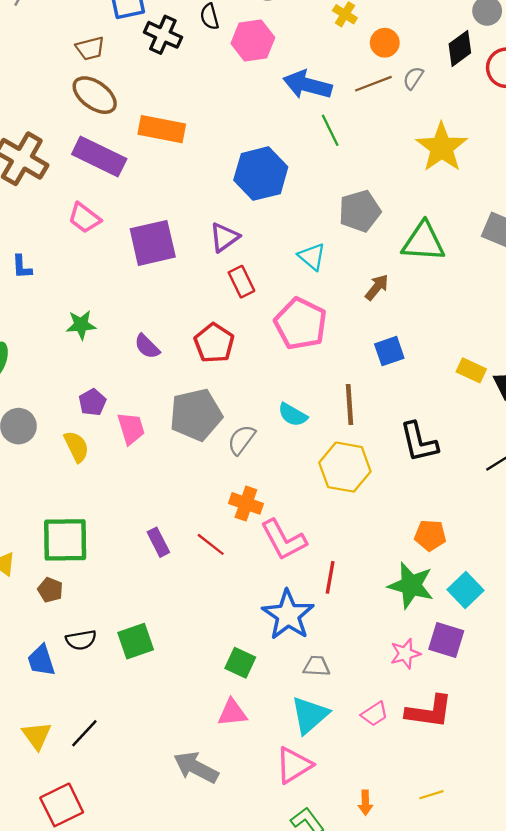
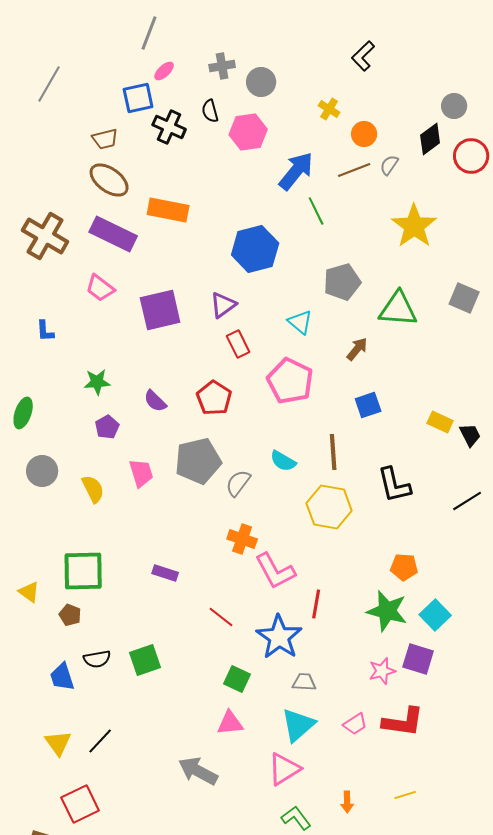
blue arrow: (307, 85) -> (296, 171), turned 114
purple pentagon: (92, 402) -> (107, 427), moved
purple rectangle: (158, 542) -> (165, 573), turned -45
red line: (211, 544) -> (221, 617), moved

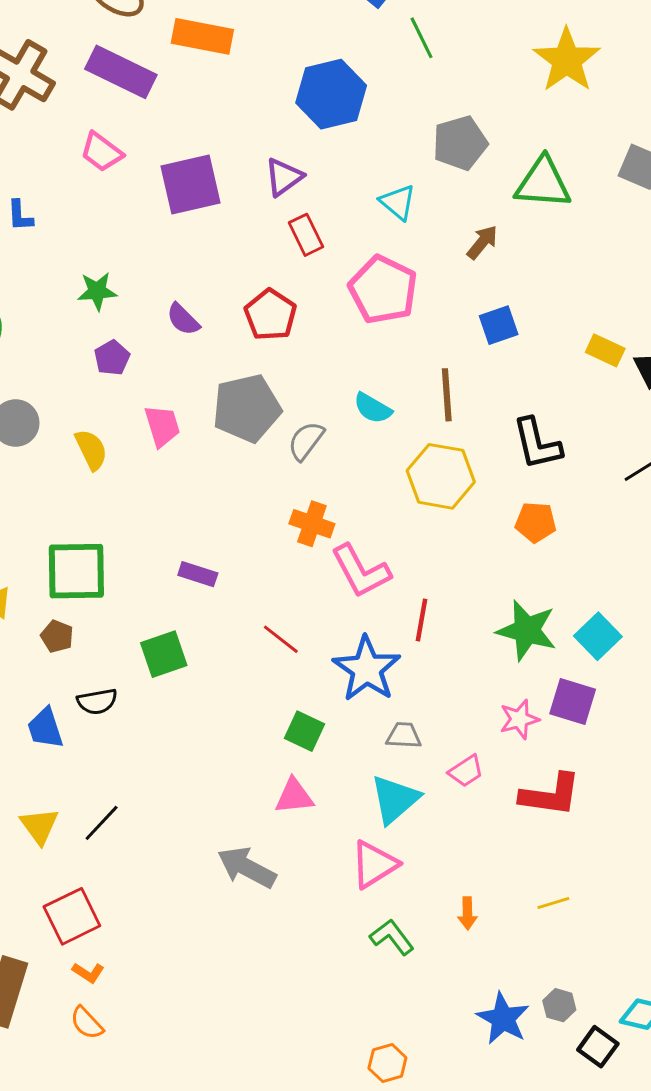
orange pentagon: (404, 567) -> (536, 522), moved
green square: (145, 660) -> (164, 654), moved
pink trapezoid: (355, 724) -> (466, 771), moved

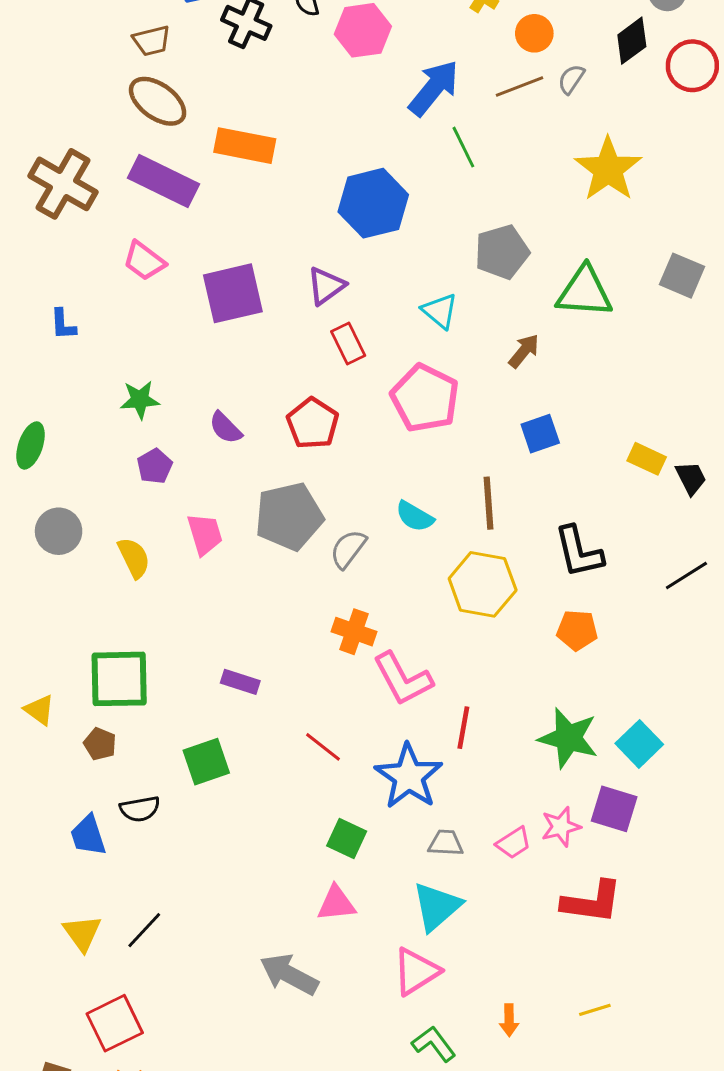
pink trapezoid: (466, 771) -> (514, 843), moved

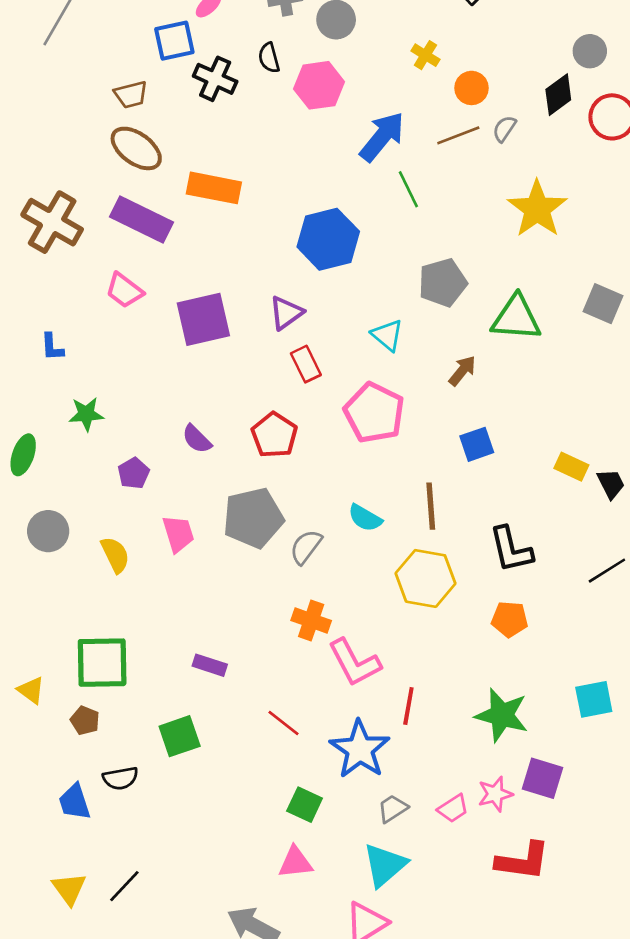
green star: (140, 400) -> (86, 414), moved
cyan square: (639, 744) -> (594, 699), moved, turned 33
gray trapezoid: (446, 843) -> (393, 809), turned -36

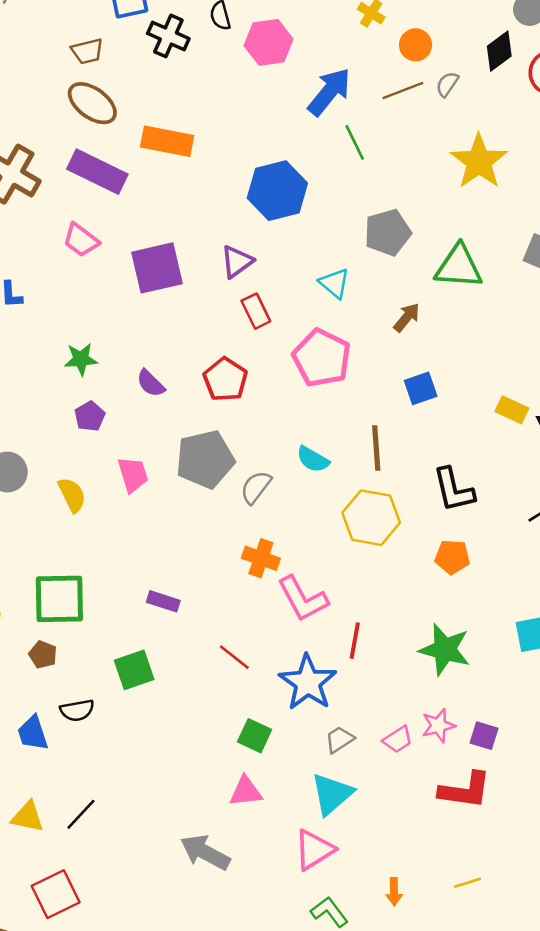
green star: (86, 414) -> (81, 359), moved
purple square: (542, 778) -> (484, 736), moved, size x0.7
yellow triangle: (69, 889) -> (28, 817), turned -42

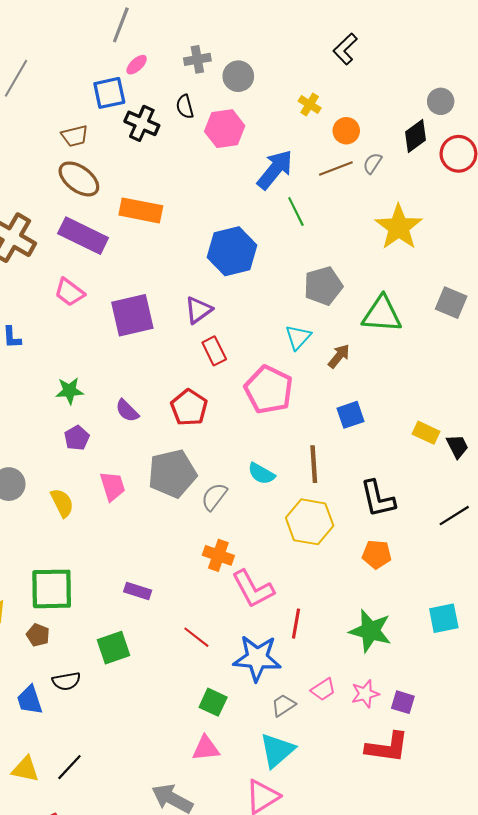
cyan triangle: (334, 283) -> (298, 337), moved, turned 32
blue star: (308, 682) -> (257, 658), turned -30
pink trapezoid: (398, 739) -> (323, 690), moved

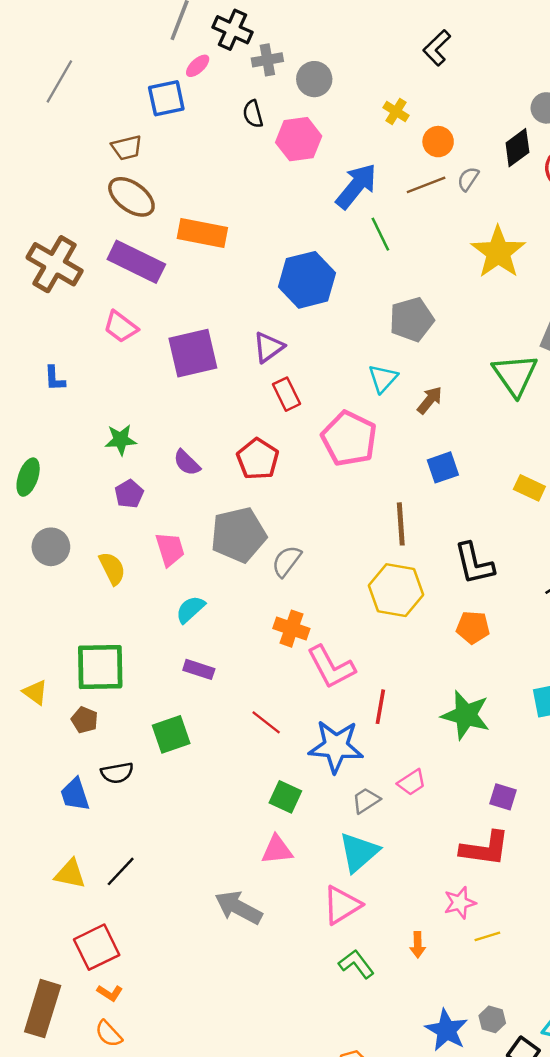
black cross: (142, 123) -> (232, 30), moved
green triangle: (382, 314) -> (515, 375), moved, turned 51
cyan semicircle: (261, 474) -> (190, 609), moved, turned 108
pink star: (365, 694) -> (460, 903), moved

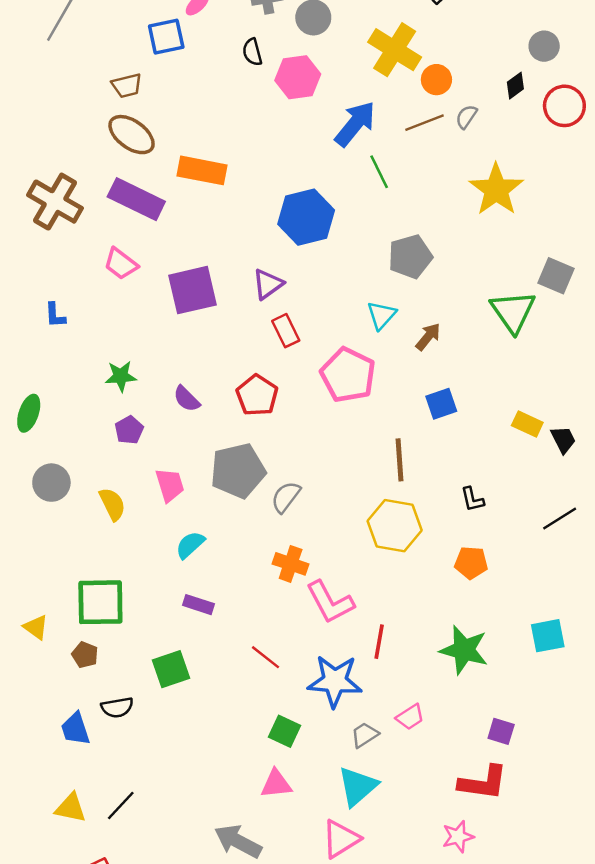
yellow cross: (396, 112) -> (395, 50), size x2.0
black diamond: (517, 148) -> (515, 86), size x0.7
black L-shape: (474, 564) -> (472, 499), size x0.6

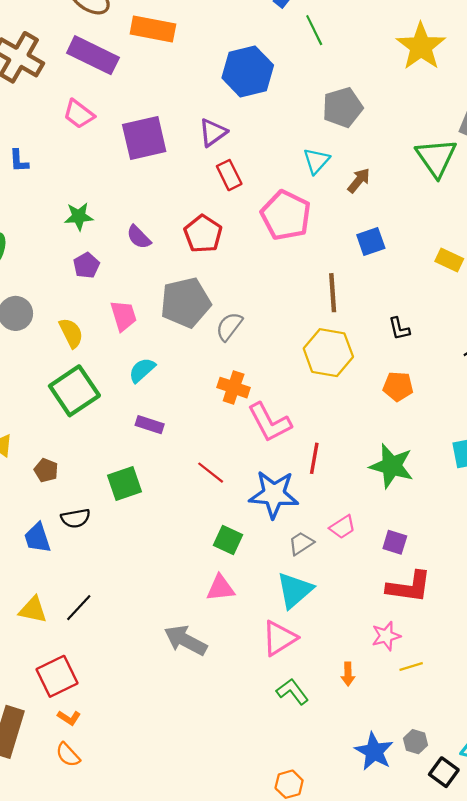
green square: (100, 602) -> (74, 391), moved, turned -33
purple square: (501, 731) -> (395, 542), moved

